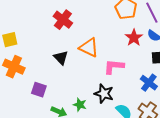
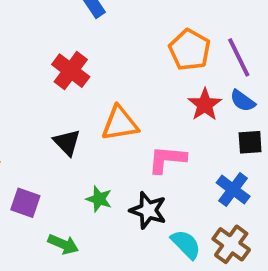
orange triangle: (89, 48) -> (120, 123), turned -35
green star: (80, 105) -> (99, 199), moved

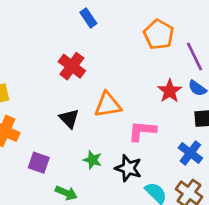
orange pentagon: (190, 50) -> (159, 34), moved

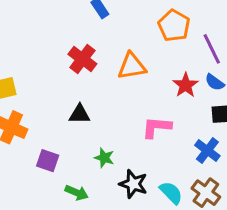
orange triangle: (108, 105) -> (132, 66), moved
black triangle: (69, 119) -> (80, 114), turned -45
black star: (128, 168) -> (133, 184), moved

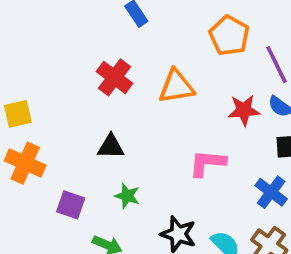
red star: (186, 85) -> (244, 110), turned 30
green star: (104, 158) -> (127, 196), moved

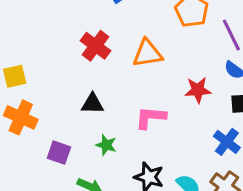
red star: (244, 110) -> (198, 90), moved
pink L-shape: (207, 163) -> (150, 117), moved

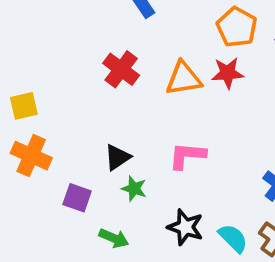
red star: (198, 90) -> (228, 73), moved
black triangle: (92, 104) -> (117, 157), moved, turned -35

